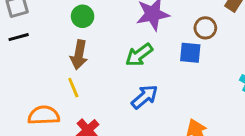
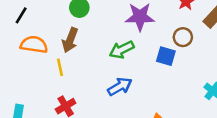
black line: (19, 37) -> (21, 15), turned -54
orange semicircle: (44, 115) -> (34, 45), moved

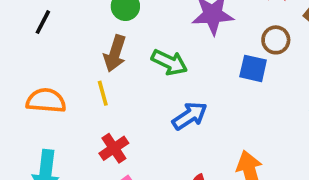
orange semicircle: (34, 45) -> (46, 101), moved
green arrow: (122, 50) -> (169, 62), moved, turned -125

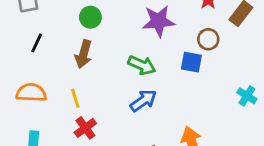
black line: (43, 22) -> (37, 43), moved
green arrow: (169, 62) -> (142, 65), moved
yellow line: (103, 93) -> (75, 98), moved

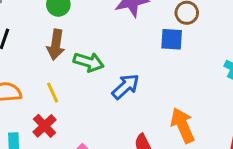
green arrow: (142, 65) -> (89, 62), moved
red cross: (85, 128) -> (45, 126), moved

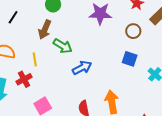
blue square: (172, 39) -> (130, 59), moved

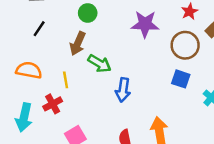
brown circle: (133, 31) -> (185, 45), size x1.5
blue arrow: (82, 68) -> (123, 90), turned 126

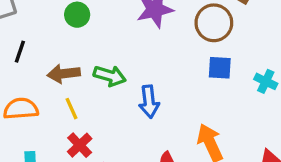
brown arrow: (78, 44) -> (64, 74), moved, turned 75
red cross: (53, 104) -> (80, 145), moved

